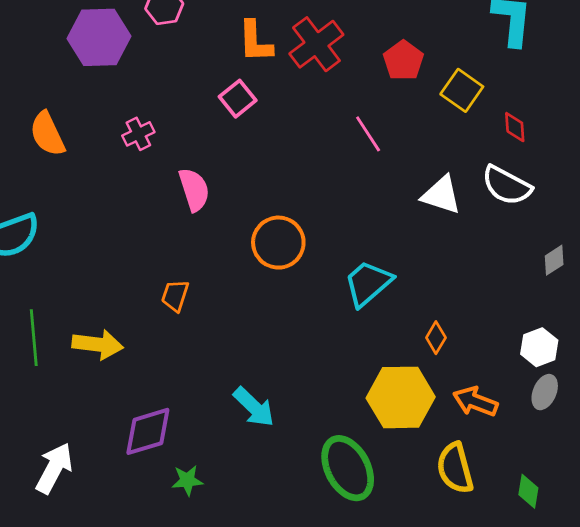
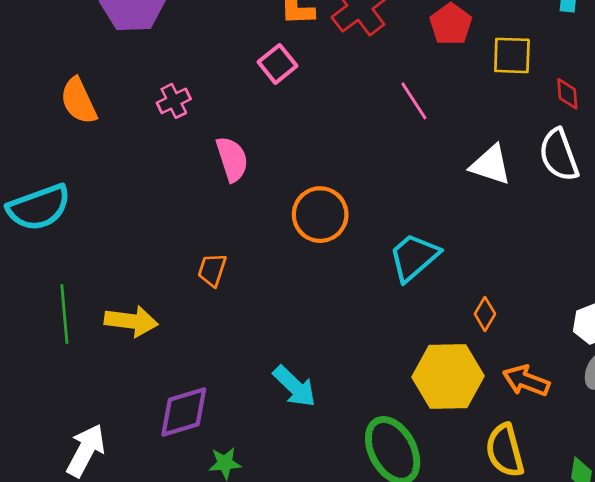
yellow square: (462, 90) -> (512, 55), turned -33
white semicircle: (507, 185) -> (559, 155), turned 42

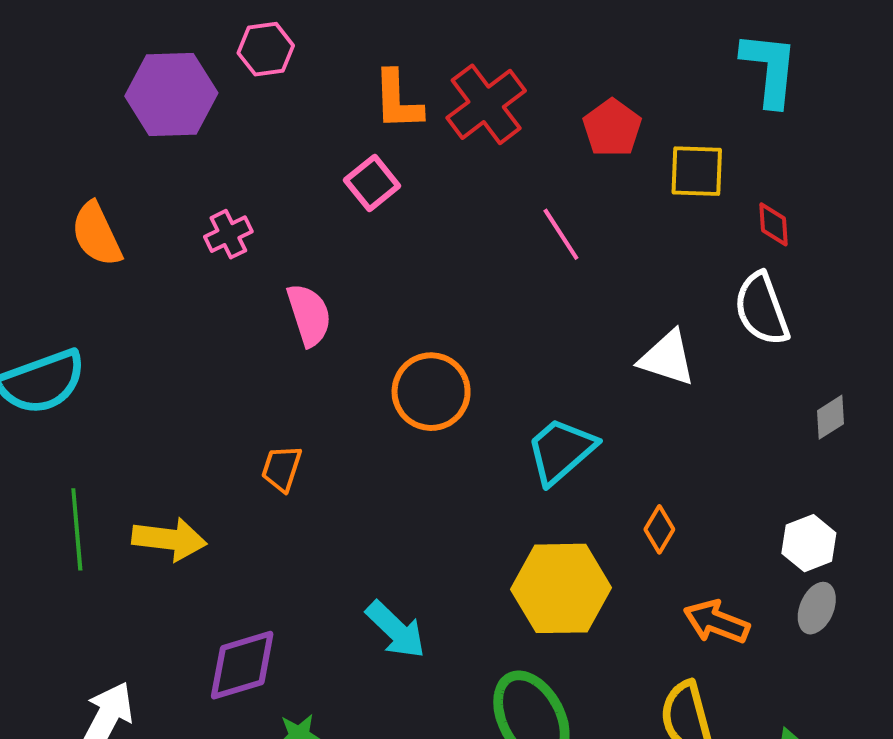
white triangle: (491, 165) -> (667, 358), moved
yellow hexagon: (448, 377) -> (561, 588), moved

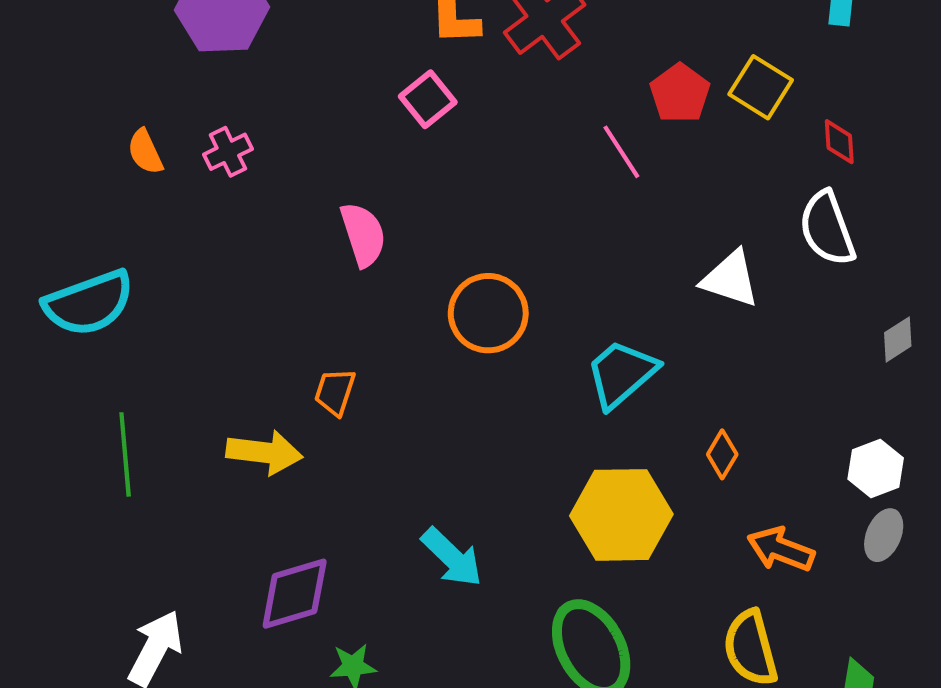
red pentagon: (612, 128) -> (680, 93), moved
yellow square: (697, 171) -> (761, 87), turned 30
orange semicircle: (97, 234) -> (145, 152), size x0.7
pink cross: (228, 234) -> (228, 152), moved
yellow arrow: (169, 539) -> (264, 452), moved

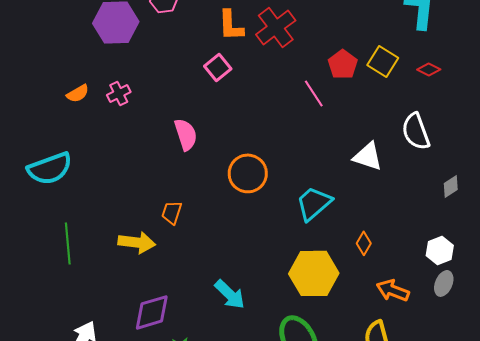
red diamond: (839, 142) -> (429, 69), moved, turned -60
orange semicircle: (145, 152) -> (78, 93), turned -95

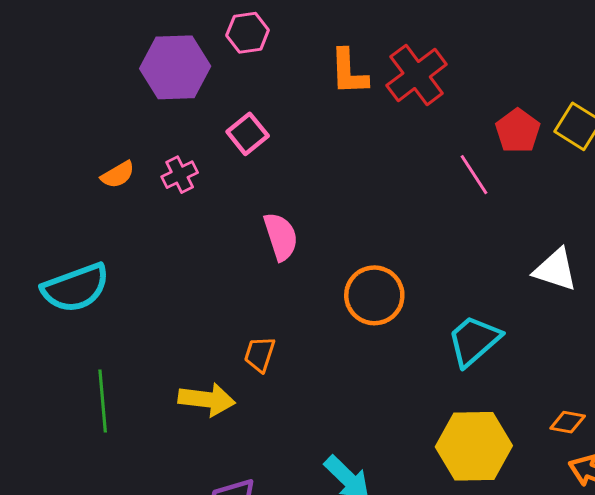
pink square: (218, 67) -> (248, 134), moved
orange diamond: (364, 243) -> (568, 422), moved, turned 70

